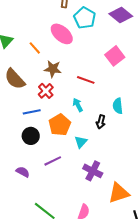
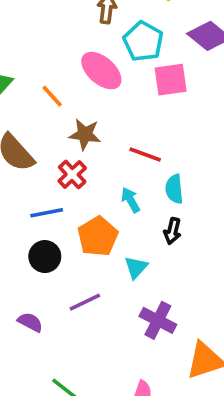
pink square: (115, 56) -> (171, 80), moved, turned 30
cyan semicircle: (118, 106) -> (174, 189), moved

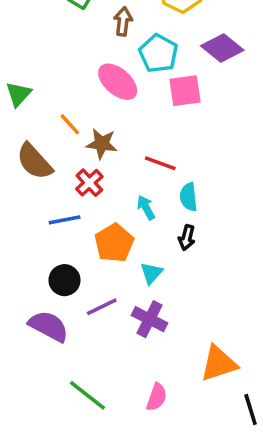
orange line: (52, 96) -> (70, 124), moved
black circle: (45, 257) -> (65, 280), moved
purple cross: (158, 320) -> (150, 319), moved
purple semicircle: (30, 322) -> (49, 326), size x1.6

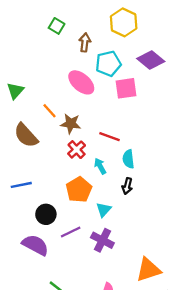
cyan pentagon: (158, 53) -> (108, 64), turned 30
red cross: (89, 183) -> (77, 150), moved
blue line: (65, 220) -> (21, 185), moved

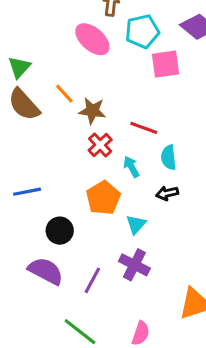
pink ellipse: (81, 82) -> (92, 39), moved
brown semicircle: (26, 135) -> (24, 105), moved
black arrow: (127, 186) -> (167, 193), turned 63
purple line: (71, 232) -> (92, 280), moved, turned -36

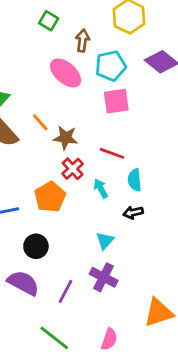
pink square: (166, 64) -> (116, 101), moved
orange pentagon: (103, 198) -> (50, 197), moved

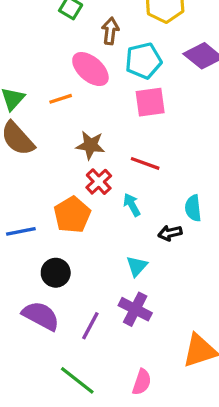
orange line: (40, 122) -> (61, 99), moved, turned -66
cyan semicircle: (135, 180) -> (193, 208), moved

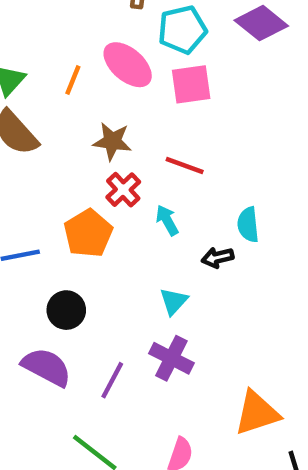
pink ellipse: (90, 69) -> (128, 65), moved
orange line: (61, 99) -> (73, 80), turned -50

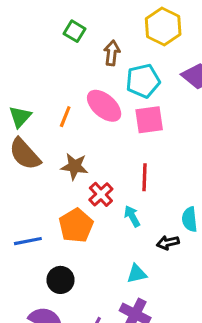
brown star: (112, 141) -> (75, 166), moved
red line: (185, 165) -> (144, 177), turned 72
cyan triangle: (174, 301) -> (137, 274), turned 35

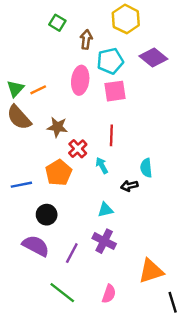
pink ellipse: (104, 106) -> (80, 80), turned 56
orange line: (65, 117) -> (38, 90), moved, turned 42

